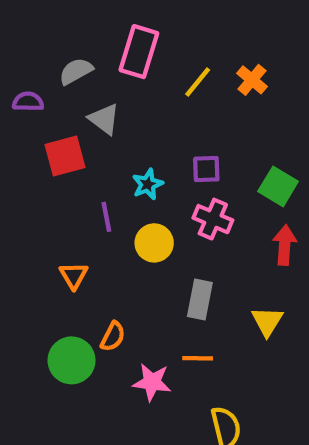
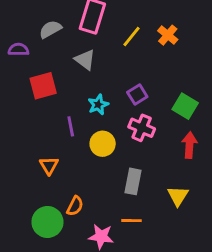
gray triangle: (104, 119) -> (85, 60), moved
purple square: (206, 169) -> (137, 94), turned -30

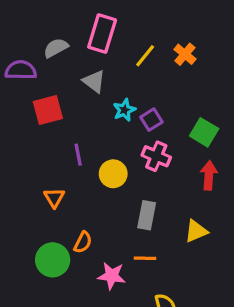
purple semicircle: (18, 50) -> (21, 70), size x1.4
cyan star: (98, 105) -> (124, 110), moved
yellow triangle: (178, 196) -> (196, 231), turned 35

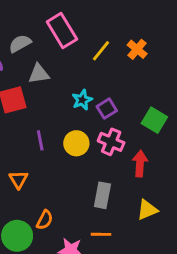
pink rectangle: (102, 33) -> (62, 30), turned -48
gray triangle: (94, 81) -> (39, 74), moved, turned -45
yellow circle: (113, 174) -> (76, 143), moved
red arrow: (209, 175) -> (140, 164), moved

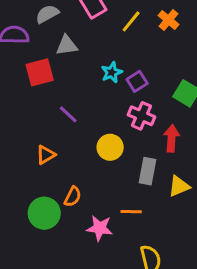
purple line: (40, 140) -> (68, 114), turned -36
yellow circle: (76, 143) -> (110, 147), moved
orange triangle: (19, 179) -> (46, 155), turned 30
gray rectangle: (102, 195) -> (148, 171), moved

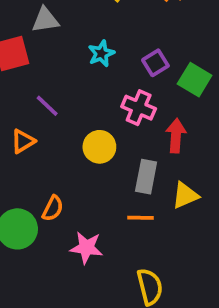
purple square: (137, 81) -> (155, 63), moved
orange triangle: (46, 155) -> (23, 141), moved
orange line: (131, 212) -> (140, 218), moved

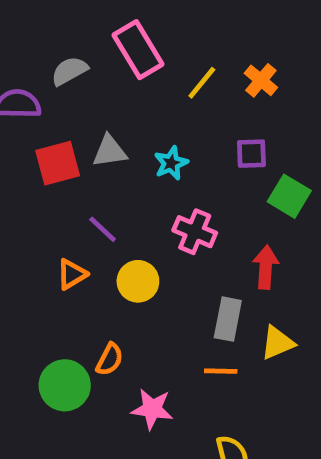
gray triangle: (45, 20) -> (110, 151), moved
purple square: (155, 63) -> (251, 154), moved, turned 30
pink cross: (139, 108) -> (195, 232), moved
yellow circle: (99, 147) -> (138, 281), moved

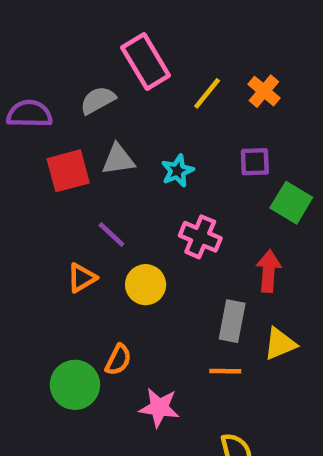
gray semicircle: (69, 71) -> (98, 100), moved

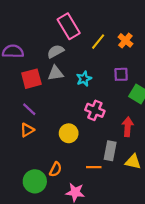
gray semicircle: (98, 100) -> (56, 51), moved
purple line: (111, 235) -> (29, 109), moved
orange triangle: (82, 278) -> (27, 130), moved
yellow triangle: (280, 344) -> (133, 162), turned 35
orange line: (225, 371) -> (94, 167), moved

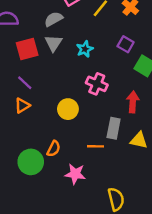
gray triangle: (56, 73) -> (54, 43), turned -49
purple square: (121, 74) -> (126, 44), turned 32

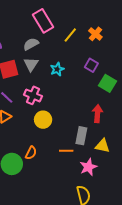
pink cross: (97, 84) -> (33, 95), moved
pink star: (75, 174) -> (88, 167), moved, turned -30

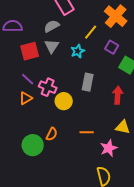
orange cross: (95, 34) -> (116, 16), size x1.6
yellow line: (70, 35) -> (91, 32), moved
pink cross: (33, 95) -> (48, 87), moved
gray rectangle: (81, 136) -> (88, 82), moved

